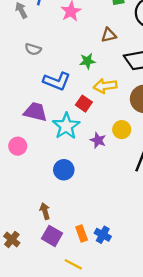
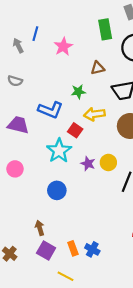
gray semicircle: (33, 49) -> (15, 81), moved
purple trapezoid: (35, 112) -> (18, 125), moved
yellow circle: (122, 130) -> (108, 162), moved

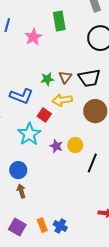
green rectangle: (105, 29) -> (59, 21), moved
brown triangle: (98, 68) -> (65, 77), moved, turned -40
blue circle: (57, 190) -> (18, 170), moved
brown arrow: (40, 228) -> (21, 191), moved

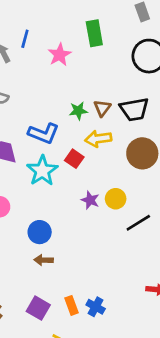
cyan star: (29, 134) -> (42, 171), moved
black line: (92, 163) -> (138, 223), turned 36
brown arrow: (21, 191) -> (44, 260), turned -72

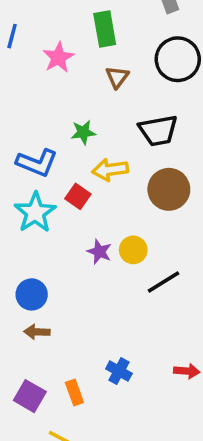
brown triangle: (102, 108) -> (117, 77), moved
blue cross: (96, 307) -> (119, 371), moved

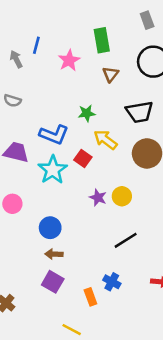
yellow arrow: (110, 170) -> (106, 140), turned 45
black line: (163, 282) -> (126, 240), moved
orange rectangle: (74, 392) -> (90, 297), moved
purple square: (30, 396) -> (53, 282), moved

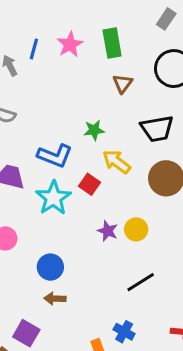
gray rectangle: (147, 20) -> (166, 19), turned 54
pink star: (69, 60) -> (70, 44), moved
purple square: (53, 282) -> (26, 333), moved

